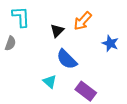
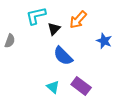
cyan L-shape: (21, 17) -> (36, 16), moved, turned -100
cyan triangle: (50, 82) -> (53, 87), moved

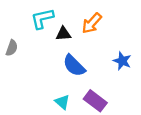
black triangle: (54, 29) -> (63, 34), turned 40
blue star: (104, 41) -> (122, 61), moved

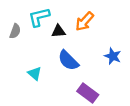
gray semicircle: (12, 48) -> (15, 31), moved
cyan triangle: (62, 102) -> (35, 73), moved

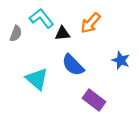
cyan L-shape: (39, 17) -> (42, 18), turned 65
cyan triangle: (35, 73) -> (37, 79), size x1.5

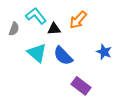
cyan triangle: (37, 79) -> (37, 53), moved

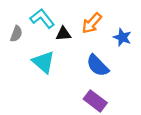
blue star: (104, 52) -> (122, 37), moved
blue semicircle: (63, 56) -> (98, 66), moved

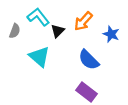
black triangle: (63, 34) -> (58, 31), turned -40

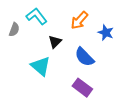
black triangle: (58, 31) -> (55, 42), moved
cyan triangle: (39, 57) -> (41, 66), moved

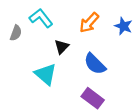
blue star: (106, 33) -> (123, 26), moved

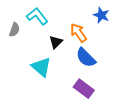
orange arrow: (89, 23) -> (79, 33), moved, turned 102
blue star: (123, 26) -> (101, 15), moved

